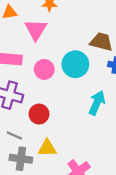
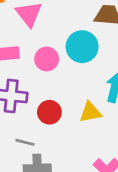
yellow triangle: (47, 148) -> (90, 112), moved

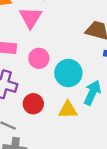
cyan circle: (82, 47) -> (68, 73), moved

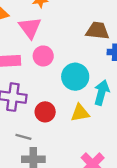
pink circle: (39, 58) -> (43, 56), moved

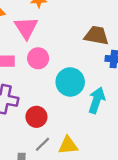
yellow triangle: (80, 113) -> (68, 145), moved
gray line: (23, 137) -> (43, 144), moved, turned -63

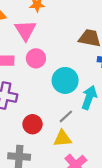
red circle: (36, 117) -> (33, 124), moved
gray line: (43, 144) -> (66, 116), moved

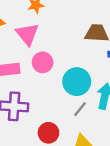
gray line: (66, 116) -> (80, 109), moved

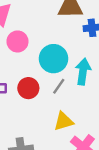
red circle: (48, 133) -> (28, 88), moved

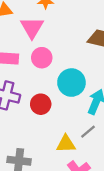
gray line: (59, 86) -> (88, 132), moved

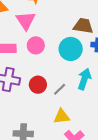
cyan circle: (71, 83) -> (71, 49), moved
gray line: (88, 132) -> (60, 89), moved

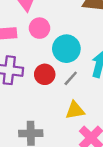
cyan circle: (71, 49) -> (66, 49), moved

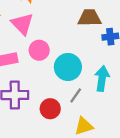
red circle: (45, 74) -> (50, 109), moved

